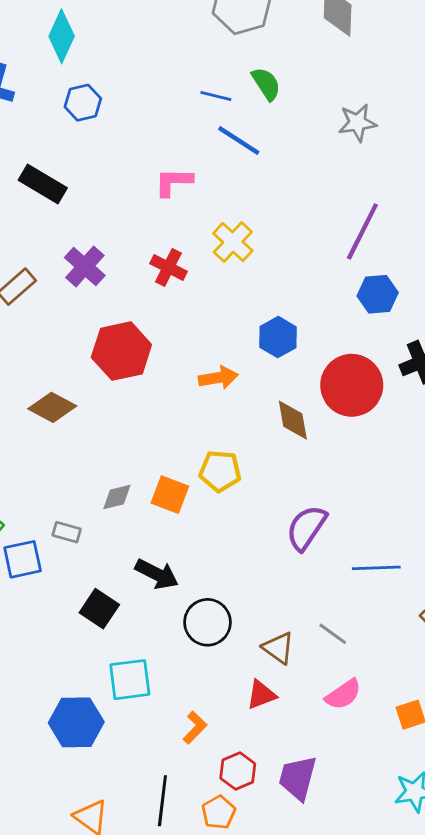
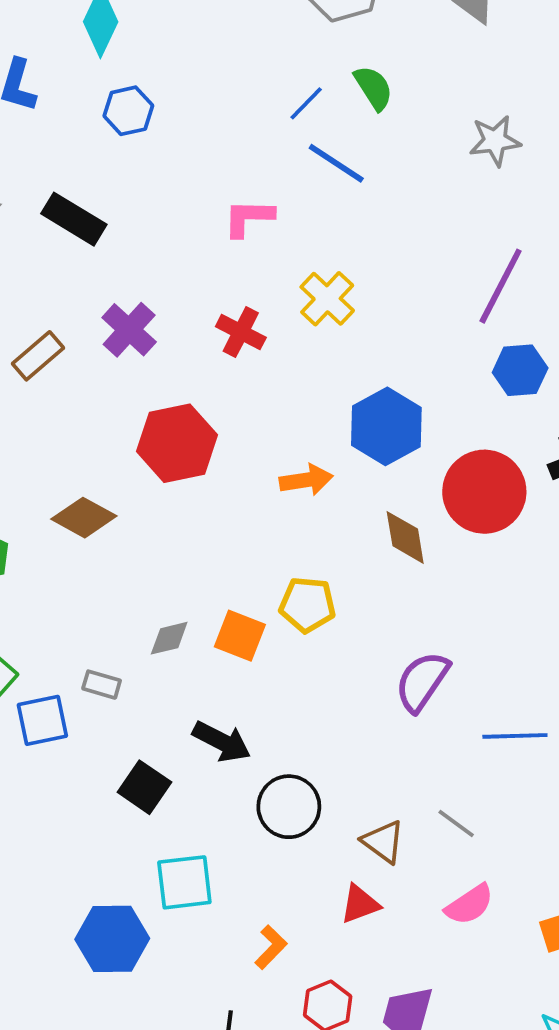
blue line: (216, 96) -> (306, 103), turned -60
blue hexagon: (278, 337) -> (386, 426), size x1.4

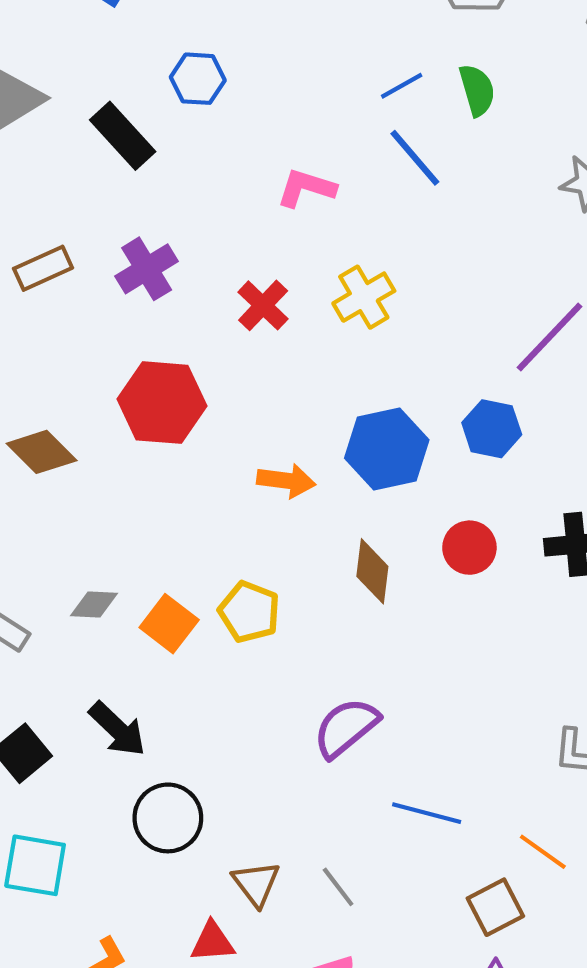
blue hexagon: (128, 111) -> (198, 79), moved
blue hexagon: (520, 370) -> (492, 429), moved
red circle: (484, 492) -> (469, 548), size x0.6

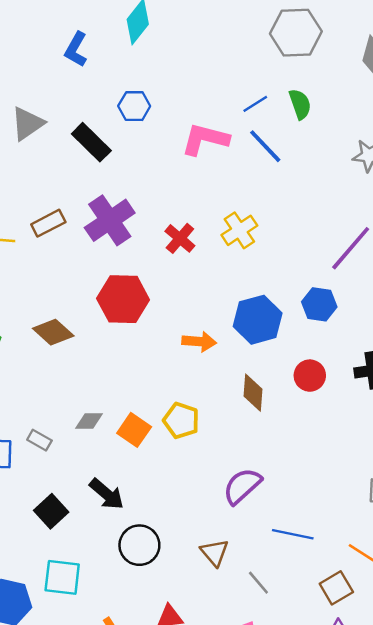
pink L-shape: (306, 188) -> (205, 139), moved, size x1.4
purple cross: (147, 269) -> (110, 220), size x1.4
brown triangle: (256, 884) -> (215, 553), moved
gray line: (338, 887) -> (258, 583), moved

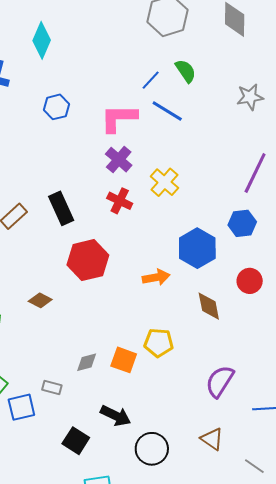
black rectangle: (91, 142) -> (61, 208), moved, turned 36
purple cross: (110, 220) -> (119, 160), moved, size x0.7
brown diamond: (53, 332) -> (40, 300), size x0.7
gray line: (258, 583) -> (254, 466), moved

